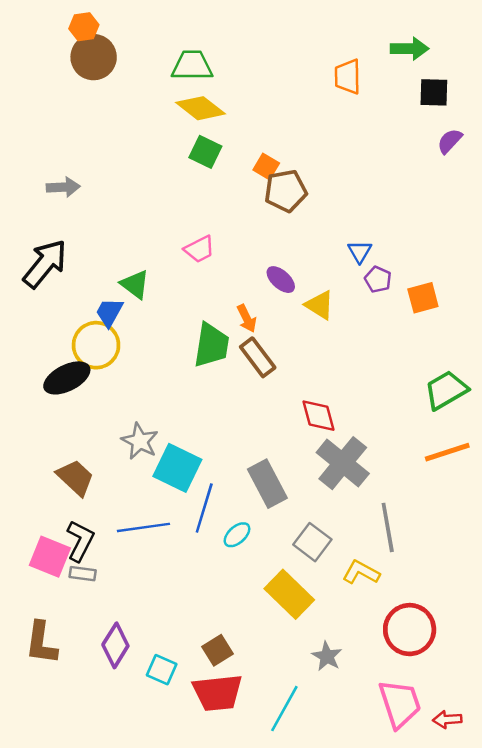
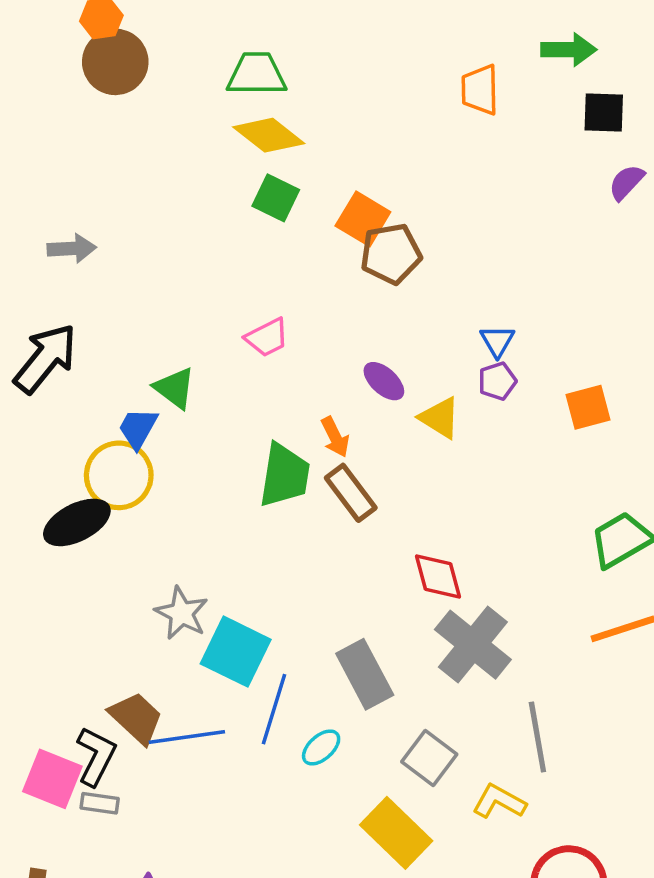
orange square: (266, 166) -> (363, 219), size x1.4
purple pentagon: (378, 280) -> (497, 381), moved, turned 30
brown trapezoid: (75, 478) -> (136, 718), moved

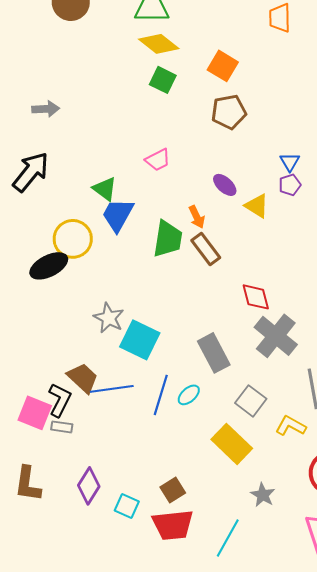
orange square: (363, 219) -> (223, 66), moved
blue trapezoid: (138, 428) -> (118, 215), moved, size x1.4
blue line: (274, 709) -> (161, 395), moved

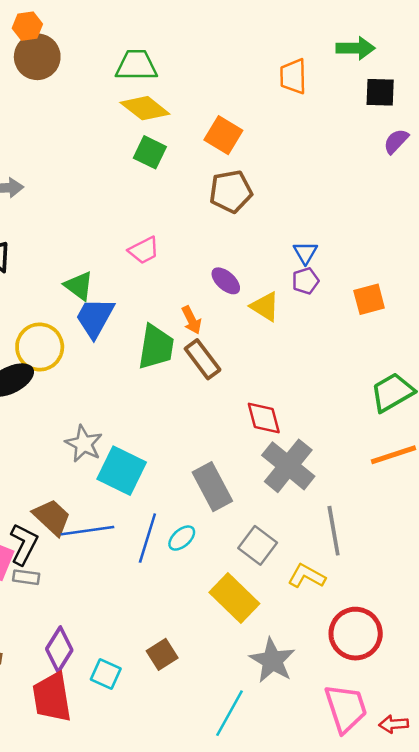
gray star: (263, 495) -> (272, 660), size x1.5
red trapezoid: (173, 525) -> (52, 697), moved, turned 87

